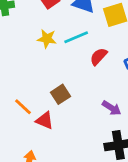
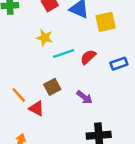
cyan line: (76, 37) -> (64, 53), moved
purple arrow: (112, 108) -> (84, 97), moved

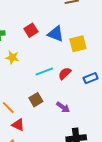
yellow star: (45, 38) -> (12, 57), moved
red triangle: (36, 109) -> (18, 125), moved

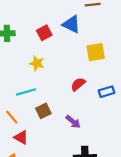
blue triangle: (56, 34) -> (71, 24), moved
yellow star: (12, 57) -> (37, 63), moved
cyan line: (44, 71) -> (26, 92), moved

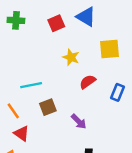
yellow star: (37, 63) -> (71, 57), moved
blue rectangle: (107, 92) -> (118, 92), turned -56

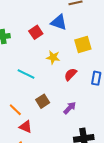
cyan line: (31, 85) -> (26, 74), moved, turned 48
purple arrow: (79, 122) -> (70, 108), turned -80

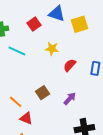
yellow square: (83, 44) -> (80, 24), moved
cyan line: (26, 74) -> (17, 51), moved

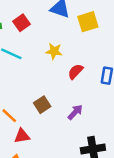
red square: (34, 24) -> (22, 23), moved
red triangle: (26, 118) -> (22, 136), turned -32

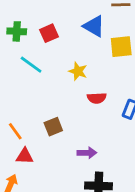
red semicircle: (75, 72) -> (97, 98), turned -147
purple arrow: (75, 112) -> (87, 153), moved, turned 35

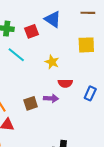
blue triangle: (94, 26) -> (53, 19), moved
purple arrow: (87, 153) -> (51, 98), moved

